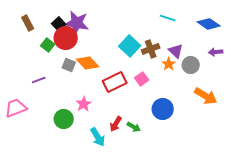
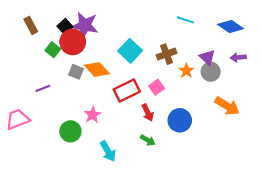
cyan square: (130, 46) -> (130, 51), moved
purple triangle: (176, 51) -> (207, 57), moved
red arrow: (116, 124) -> (148, 113), moved, turned -56

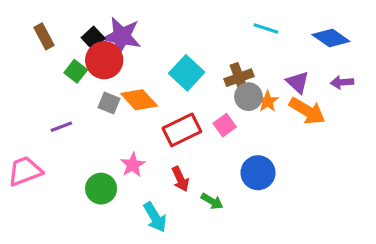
gray circle: (211, 72) -> (248, 97), moved
orange arrow: (227, 106) -> (307, 111), moved
red arrow: (148, 113) -> (180, 179), moved

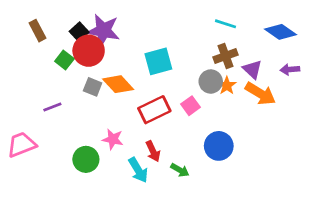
cyan square: (187, 73) -> (158, 61), turned 32
brown cross: (239, 78) -> (225, 56), moved
pink star: (133, 165) -> (113, 139), turned -30
cyan arrow: (155, 217) -> (138, 170), moved

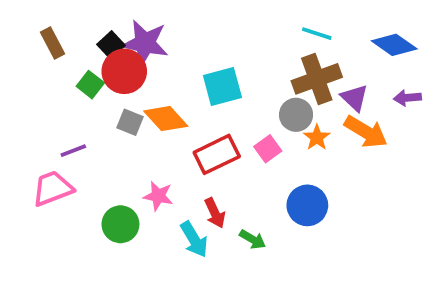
brown cross: (225, 56) -> (317, 79), size x1.4
orange star: (227, 86) -> (317, 137), moved
pink trapezoid: (21, 145) -> (53, 188), moved

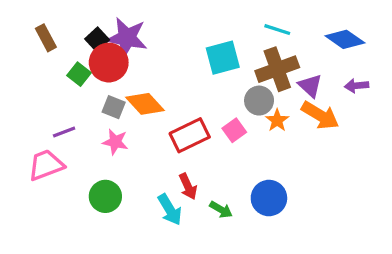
cyan square: (222, 86) -> (223, 58), moved
pink star: (158, 196) -> (115, 142), moved
blue circle: (307, 205) -> (269, 198), moved

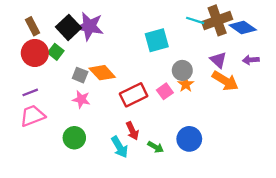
black square: (97, 39) -> (69, 27), size x1.5
red circle: (109, 63) -> (35, 53), moved
brown cross: (277, 69) -> (217, 20), moved
orange star: (277, 120) -> (186, 84), moved
purple line: (64, 132) -> (30, 92), moved

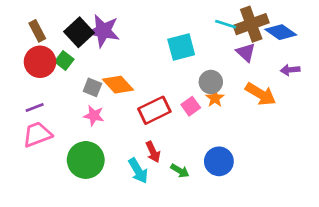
purple triangle: (218, 60) -> (246, 52), moved
green circle: (74, 138) -> (86, 160), size x1.4

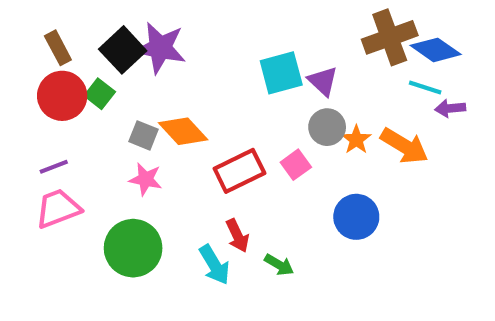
cyan line: (226, 24) -> (425, 87), moved
purple triangle: (246, 52) -> (323, 81), moved
orange star: (215, 98) -> (356, 140), moved
blue circle: (219, 161) -> (356, 217), moved

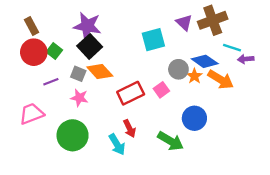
black square: (123, 50) -> (90, 46), moved
blue diamond: (436, 50) -> (205, 61), moved
purple triangle: (323, 81) -> (184, 23), moved
purple line: (54, 167) -> (51, 82), moved
green arrow: (279, 265) -> (170, 141), moved, size x1.6

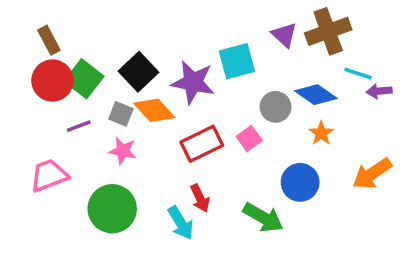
purple star: (87, 26) -> (193, 82), moved
green square: (54, 51) -> (84, 79), size x1.5
orange star: (194, 76) -> (321, 133), moved
orange arrow: (221, 80) -> (372, 174), moved, turned 115

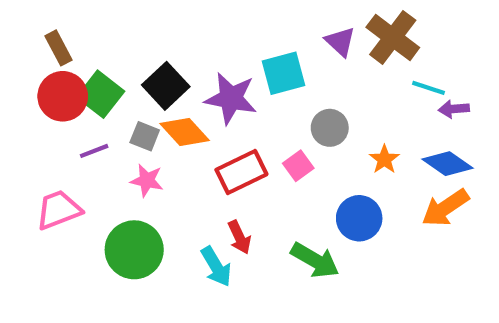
brown cross: (328, 31) -> (393, 37), turned -33
blue diamond: (316, 95) -> (447, 164), moved

